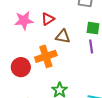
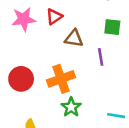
purple line: (91, 46) -> (101, 57), moved
orange cross: (46, 56) -> (61, 79), moved

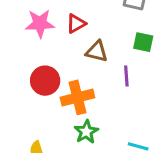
red circle: (21, 79) -> (45, 81), moved

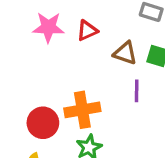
brown triangle: (97, 51) -> (125, 53), moved
red circle: (45, 81) -> (43, 123), moved

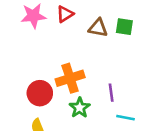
purple line: (137, 91) -> (111, 93), moved

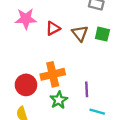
red triangle: (65, 14) -> (53, 28), moved
brown triangle: (98, 28) -> (80, 33), turned 36

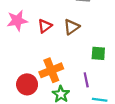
brown triangle: (80, 33) -> (72, 27), turned 42
green square: (102, 34) -> (98, 53), moved

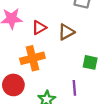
orange cross: (51, 70) -> (32, 58), moved

